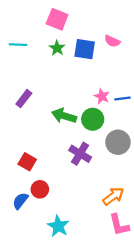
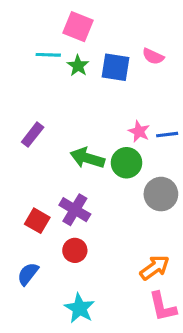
cyan line: (18, 45) -> (48, 55), moved
purple cross: (80, 154) -> (75, 210), moved
red circle: (40, 189) -> (75, 250), moved

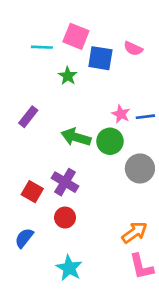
pink square: (78, 27) -> (76, 36), moved
green star: (78, 66) -> (68, 76), moved

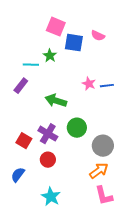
cyan line: (42, 47) -> (31, 65), moved
green circle: (110, 141) -> (77, 128), moved
gray circle: (140, 168) -> (103, 146), moved

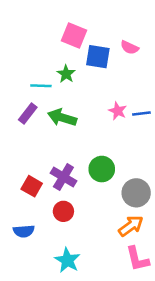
green arrow: (56, 101) -> (62, 118), moved
blue semicircle: (18, 175) -> (24, 231), turned -133

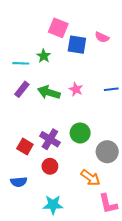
green star: (66, 74) -> (44, 56), moved
cyan line: (41, 86) -> (21, 63), moved
pink star: (118, 111) -> (76, 89), moved
orange arrow: (131, 226) -> (91, 178), moved, turned 72
cyan star: (67, 260) -> (53, 205), turned -30

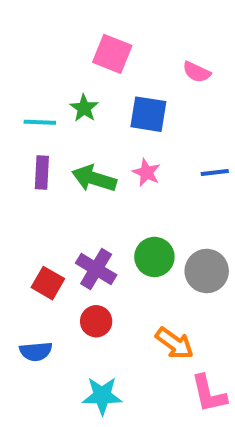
blue square: (77, 45) -> (148, 114), moved
purple rectangle: (22, 89) -> (42, 172), turned -35
gray circle: (107, 152) -> (207, 271), moved

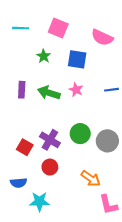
pink semicircle: (197, 72) -> (102, 37), size x1.5
cyan line: (40, 122) -> (21, 28), moved
cyan star: (102, 396) -> (39, 202), moved

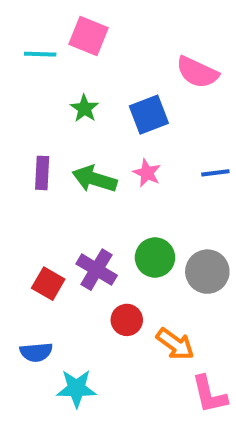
pink square: (58, 28) -> (89, 36), moved
blue square: (77, 59) -> (149, 115), turned -30
red circle: (50, 167) -> (127, 320), moved

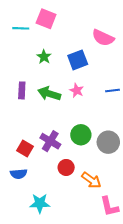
blue semicircle: (36, 352) -> (19, 174), moved

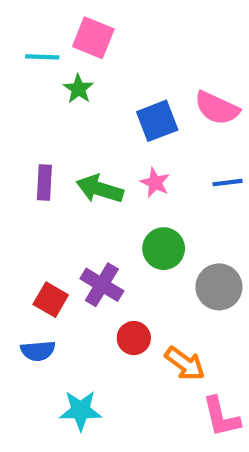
pink semicircle: (103, 38) -> (217, 108), moved
green star: (44, 57) -> (78, 89), moved
green circle: (81, 135) -> (164, 249), moved

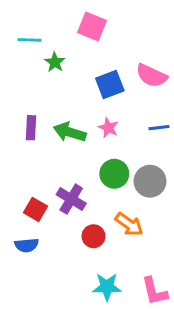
pink square: (93, 38) -> (92, 27), moved
gray circle: (219, 287) -> (150, 181), moved
orange arrow: (185, 364) -> (129, 224), moved
cyan star: (81, 410) -> (107, 287), moved

